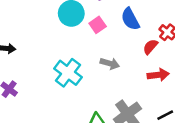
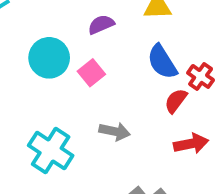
blue semicircle: (130, 19) -> (162, 62), moved

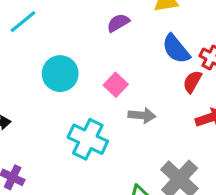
cyan circle: (49, 58) -> (60, 74), moved
pink square: (91, 73) -> (116, 85), moved

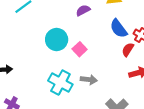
cyan circle: (60, 74) -> (57, 40), moved
gray arrow: (142, 115) -> (89, 80), moved

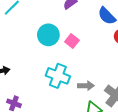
gray arrow: (89, 80) -> (86, 86), moved

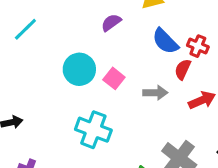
gray arrow: (86, 86) -> (155, 93), moved

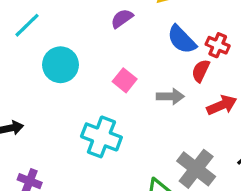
cyan circle: (79, 69) -> (60, 65), moved

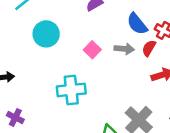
gray arrow: (170, 96) -> (124, 49), moved
cyan cross: (101, 137) -> (71, 90), turned -32

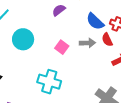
red semicircle: (149, 48) -> (107, 40), turned -48
cyan cross: (71, 90) -> (49, 82), turned 30

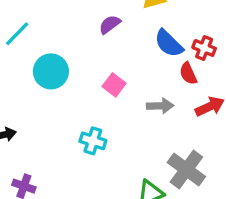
gray arrow: (87, 43) -> (160, 106), moved
cyan cross: (49, 82) -> (93, 141), size x0.7

